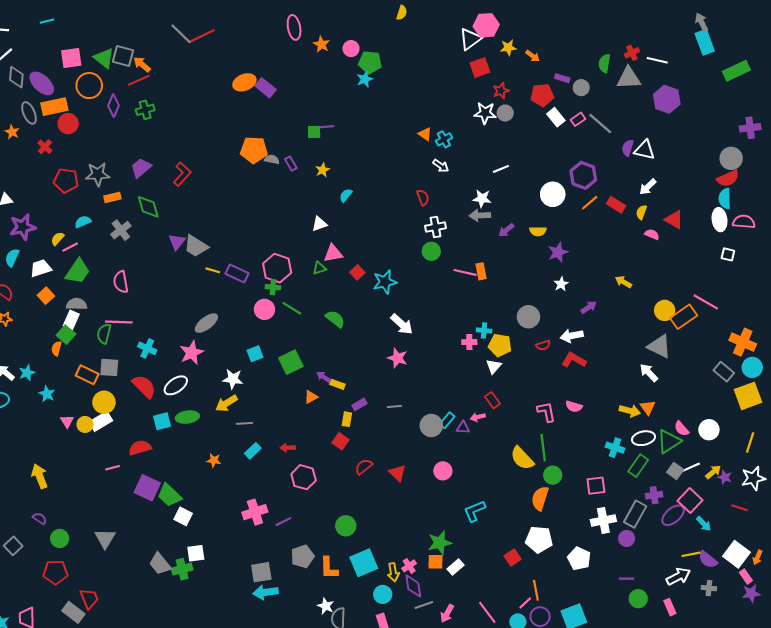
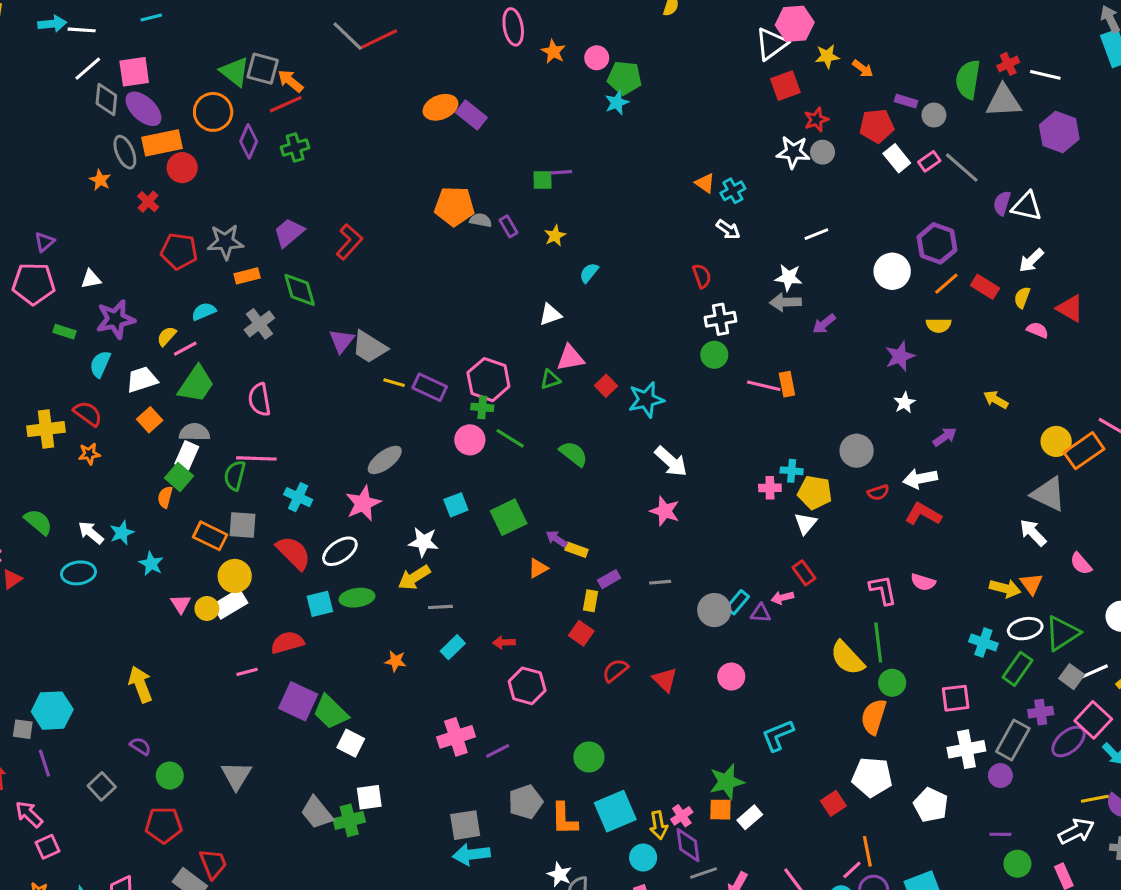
pink square: (71, 58) -> (134, 72), moved
green semicircle: (604, 63) -> (968, 79), size x1.4
yellow semicircle: (538, 231) -> (939, 325), moved
pink semicircle: (682, 429) -> (1081, 564), moved

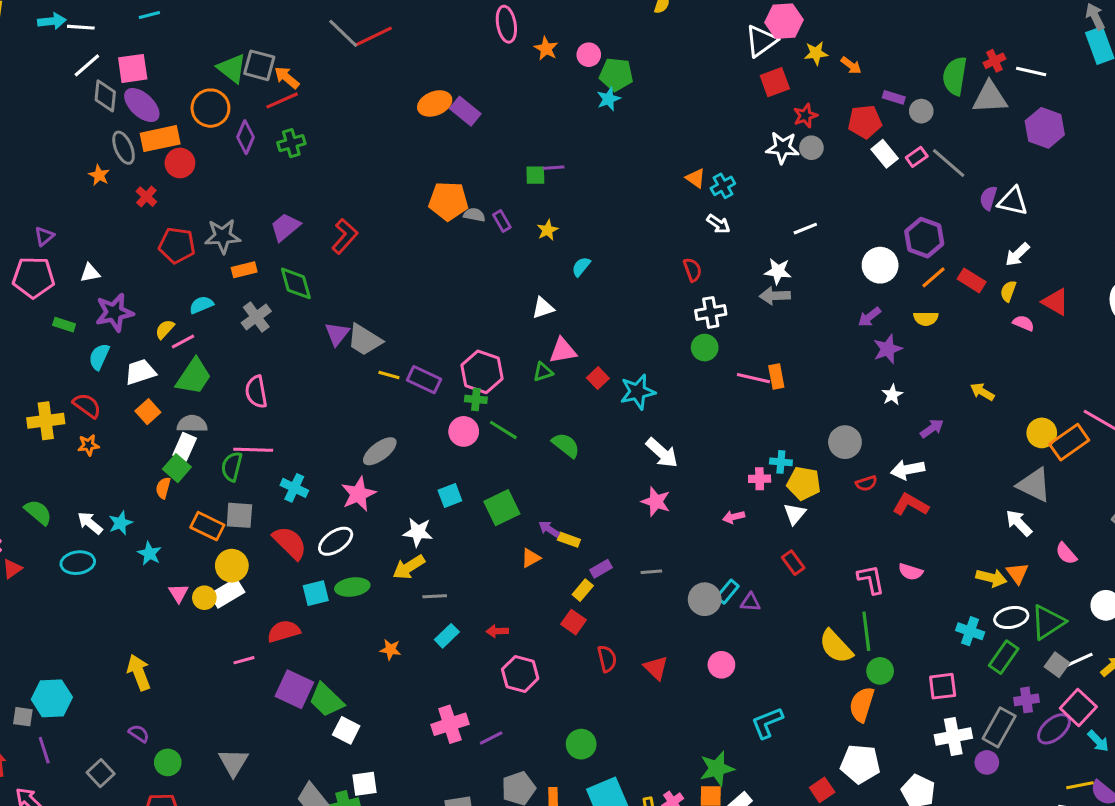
purple arrow: (824, 324) -> (869, 317), moved
pink arrow: (782, 598) -> (734, 517), moved
yellow rectangle: (591, 601) -> (583, 590), turned 30
red semicircle: (615, 670) -> (607, 659), turned 116

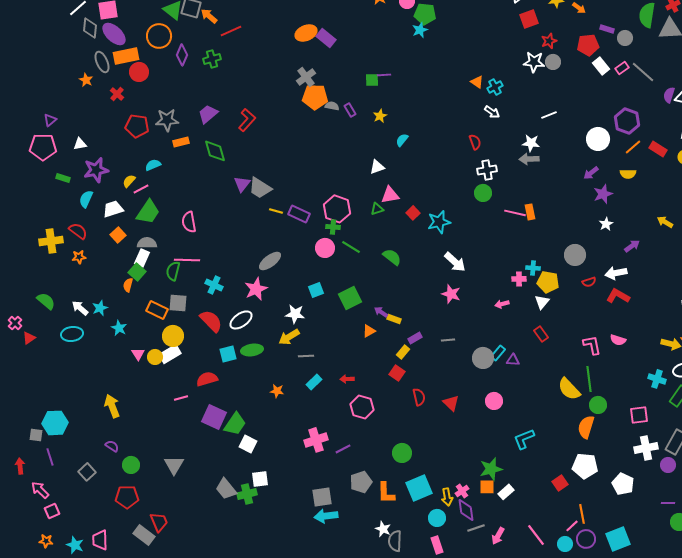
red line: (282, 100) -> (231, 31), moved
gray cross: (256, 317) -> (306, 77), moved
green trapezoid: (326, 700) -> (235, 424), turned -100

